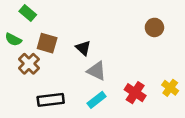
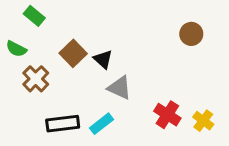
brown square: (47, 43) -> (73, 53), moved, turned 30
yellow cross: (170, 88) -> (203, 121), moved
cyan rectangle: (97, 100) -> (102, 124), moved

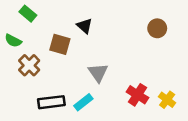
brown square: (73, 53) -> (60, 44), turned -30
black triangle: (103, 59) -> (85, 26), moved
gray triangle: (119, 88) -> (98, 73), turned 30

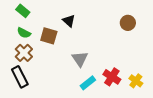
green semicircle: (13, 41) -> (24, 33), moved
black rectangle: (51, 102) -> (20, 77), moved, turned 70
cyan rectangle: (83, 102) -> (88, 83), moved

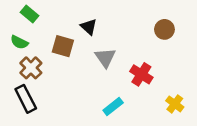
green semicircle: (24, 33) -> (19, 42), moved
gray triangle: (80, 59) -> (105, 58), moved
red cross: (112, 77) -> (141, 74), moved

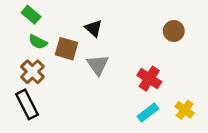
green semicircle: (19, 42) -> (38, 42), moved
gray triangle: (105, 58) -> (98, 65), moved
cyan rectangle: (113, 107) -> (148, 113), moved

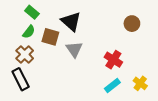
green rectangle: (31, 15) -> (32, 12), moved
black triangle: (94, 28) -> (71, 21), size x1.5
green semicircle: (38, 42) -> (29, 32), turned -80

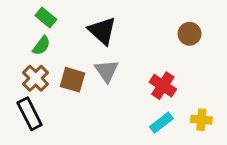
brown square: (50, 37) -> (73, 80), moved
yellow cross: (140, 83) -> (201, 120), turned -32

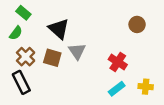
green rectangle: (46, 17) -> (23, 13), moved
black triangle: (102, 31) -> (59, 29), moved
green semicircle: (41, 46) -> (16, 33), moved

